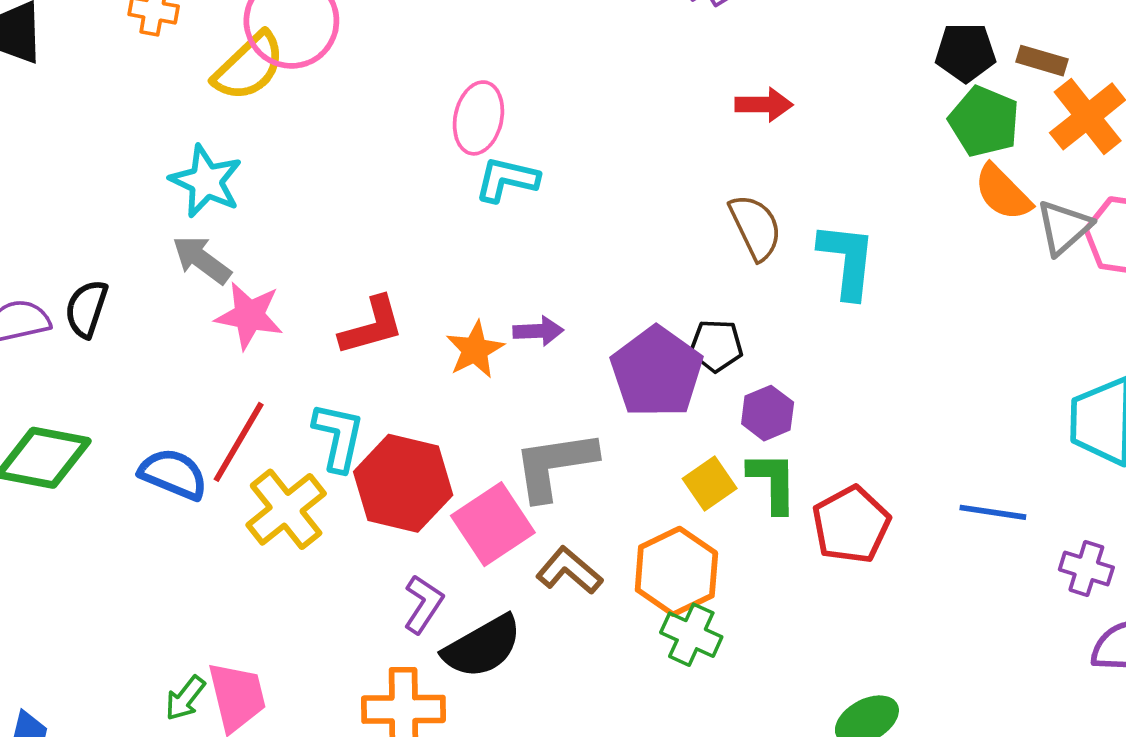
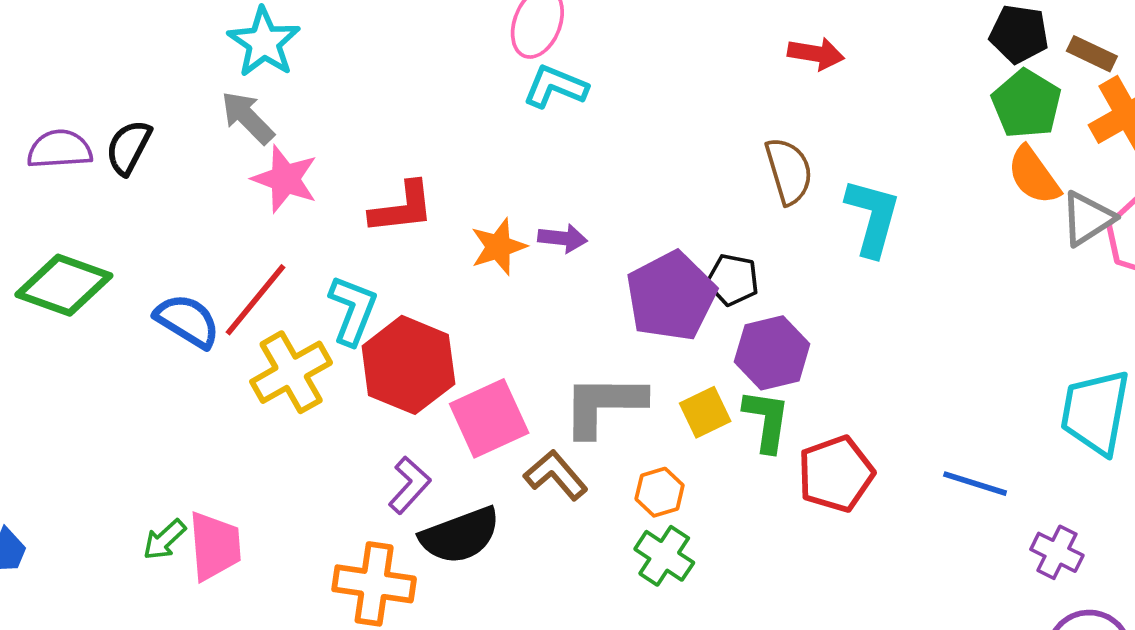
purple hexagon: (768, 413) -> (772, 353), size x1.4
gray L-shape: (555, 465) -> (604, 405), moved
orange hexagon: (676, 571) -> (660, 492), size x0.6

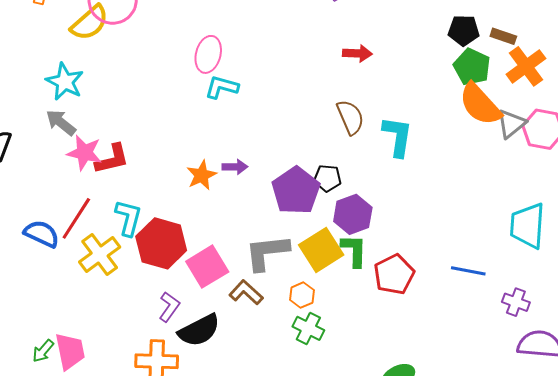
orange semicircle: (1034, 175) -> (480, 104), size x1.4
red L-shape: (402, 208) -> (112, 159), moved
yellow square: (705, 412) -> (321, 250), size x1.6

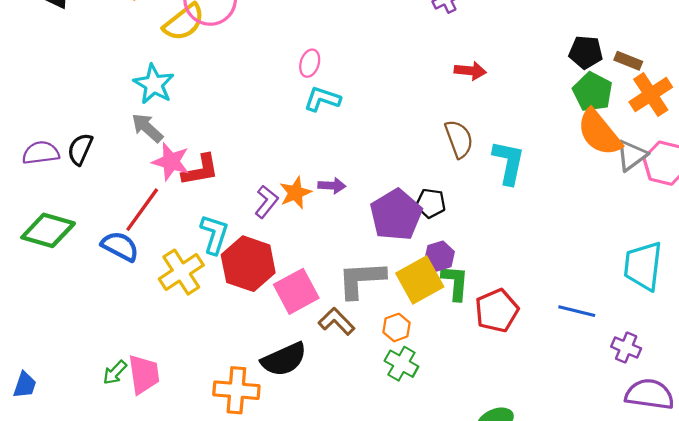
pink ellipse: (208, 54) -> (310, 63), size x0.7
purple hexagon: (353, 214) -> (439, 256), moved, size x0.7
red line: (76, 218) -> (142, 210), moved
purple L-shape: (169, 307) -> (266, 202), moved

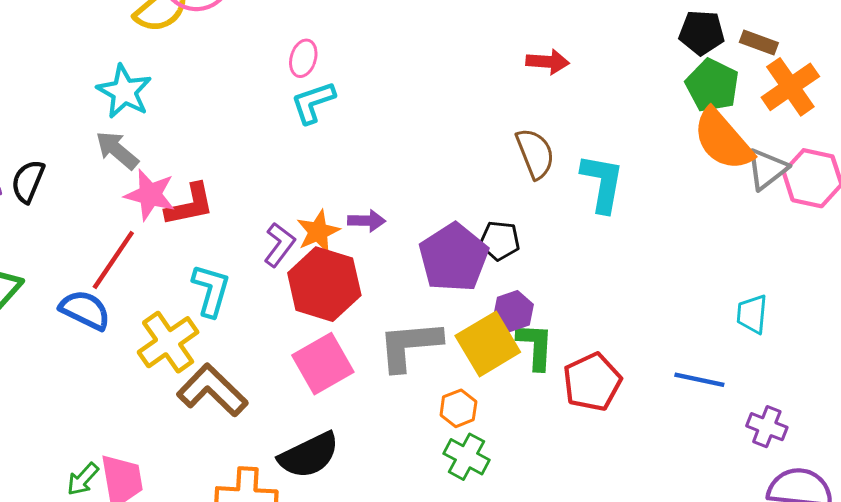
pink ellipse: (310, 63) -> (303, 58), moved
cyan L-shape: (322, 99) -> (313, 102), moved, turned -36
red hexagon: (248, 264) -> (324, 284), moved
cyan trapezoid: (643, 266) -> (752, 314), moved, size x0.6
brown L-shape: (336, 321) -> (212, 390), moved, size x1.4

